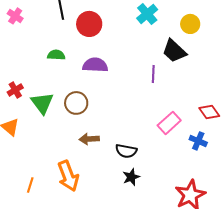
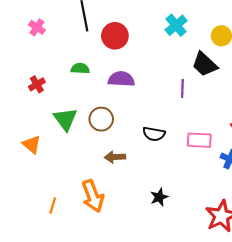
red cross: (15, 90) -> (37, 84), moved
pink rectangle: (169, 123) -> (199, 140), turned 45
black semicircle: (126, 151) -> (154, 134), moved

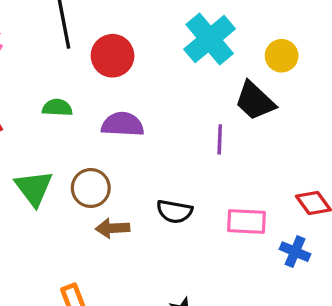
cyan cross: (176, 25) -> (210, 39), size x1.4
brown arrow: (115, 157) -> (113, 228), moved

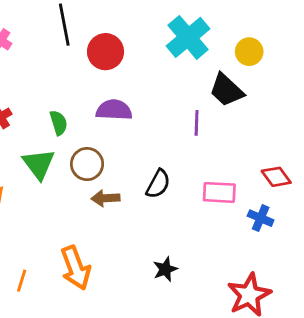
green semicircle: (57, 108) -> (59, 123), moved, turned 70
black semicircle: (174, 211) -> (158, 184), turned -72

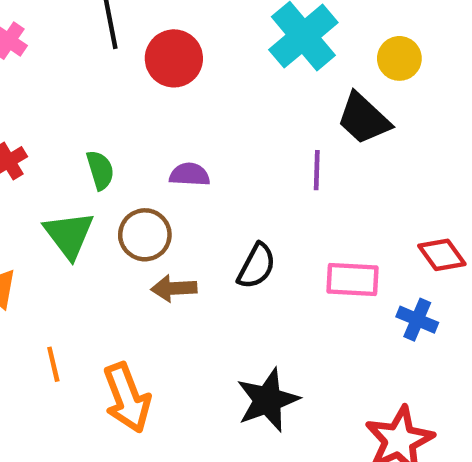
purple semicircle: (114, 110) -> (190, 175), moved, size x0.7
black star: (165, 269) -> (268, 400), size x1.6
orange line: (22, 281) -> (53, 364), moved, turned -30

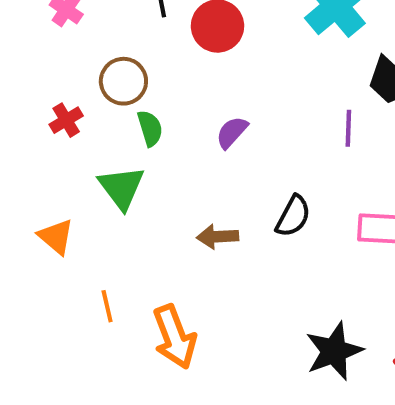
purple semicircle: (190, 175) -> (232, 132), turned -51
brown circle: (145, 235) -> (123, 81), moved
black star: (268, 400) -> (334, 351), moved

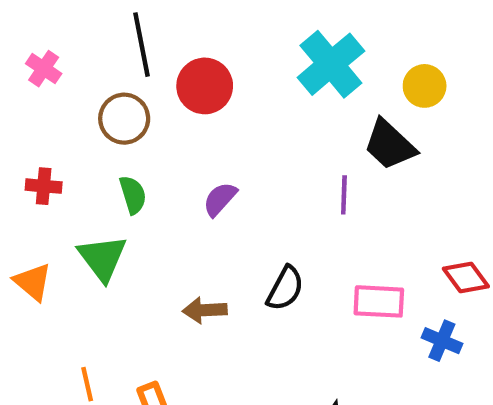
brown circle: (123, 81) -> (124, 119), moved
red cross: (66, 120) -> (44, 186), turned 36
orange triangle: (56, 237) -> (33, 282), moved

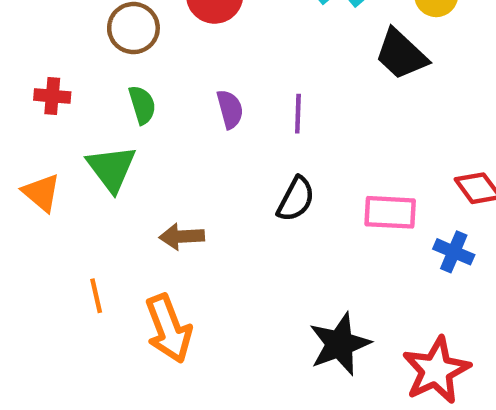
purple line: (344, 195) -> (298, 114), moved
purple semicircle: (220, 199) -> (230, 109), turned 123
brown arrow: (205, 310) -> (182, 236), moved

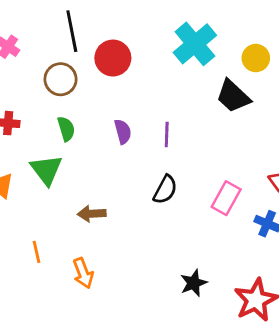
pink rectangle: (390, 212) -> (226, 198), turned -64
orange arrow: (169, 329) -> (83, 273), size x0.7
black star: (340, 344) -> (194, 283), size x0.7

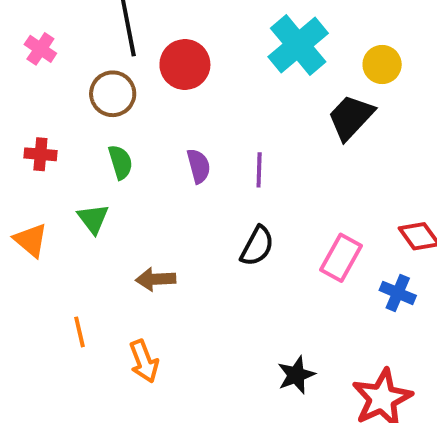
black trapezoid: (233, 96) -> (351, 117), turned 90
green triangle: (46, 170) -> (93, 219), size x0.7

